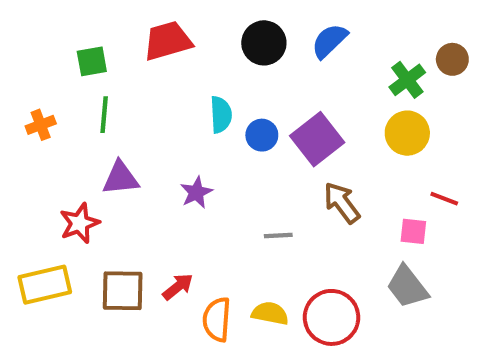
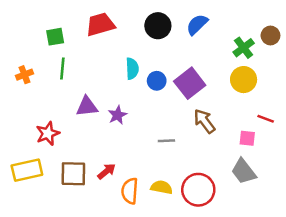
purple triangle: (121, 178) -> (87, 106), moved

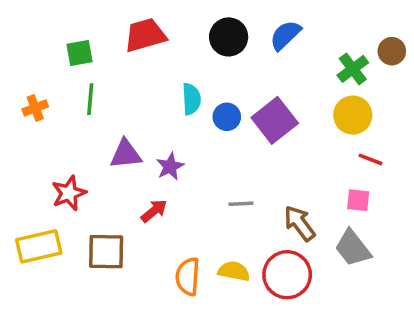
red line: (266, 119) -> (371, 159), moved
brown arrow: (204, 121) -> (300, 223), moved
red arrow: (106, 171) -> (154, 211), moved

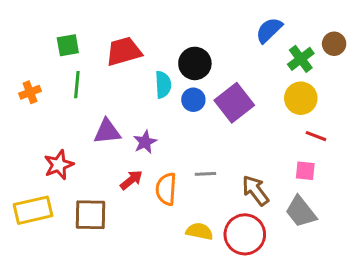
red trapezoid: (145, 35) -> (124, 51), moved
blue semicircle: (285, 35) -> (269, 30), moved
black circle: (229, 37) -> (195, 63), moved
orange semicircle: (188, 276) -> (166, 189), moved

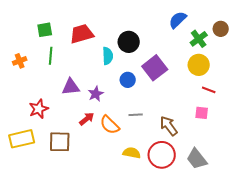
blue circle: (193, 100) -> (128, 80), moved
orange semicircle: (166, 189) -> (110, 125), turned -50
gray trapezoid: (301, 212) -> (197, 159), moved

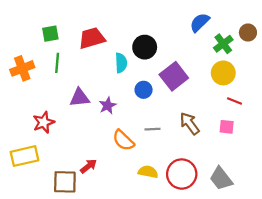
orange cross: (20, 61) -> (22, 68), size x1.5
red arrow: (87, 119) -> (89, 166), moved
brown arrow: (169, 126) -> (190, 123), moved
brown square: (60, 142) -> (65, 182), moved

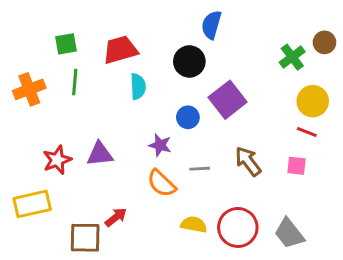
blue semicircle: (200, 22) -> (211, 25), moved, turned -30
cyan semicircle: (121, 63) -> (138, 86), moved
yellow circle: (223, 73) -> (313, 101), moved
purple triangle: (80, 98) -> (100, 154), moved
purple star: (108, 106) -> (160, 145), moved, turned -30

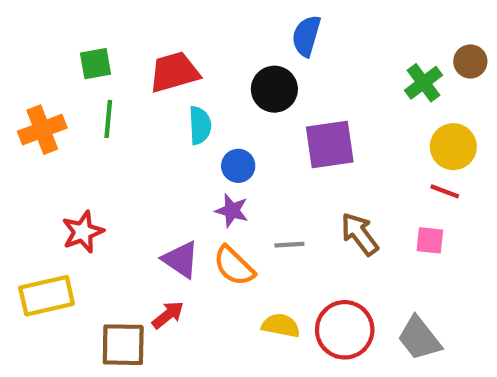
purple square: (228, 100) -> (330, 145), turned 30
blue circle: (188, 117) -> (238, 166), moved
purple triangle: (100, 154) -> (181, 260), moved, turned 40

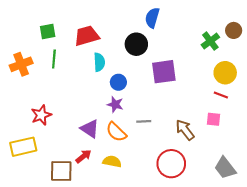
brown arrow: (360, 234) -> (185, 130), moved
yellow semicircle: (281, 326) -> (112, 162), moved
gray trapezoid: (419, 338) -> (225, 168), moved

